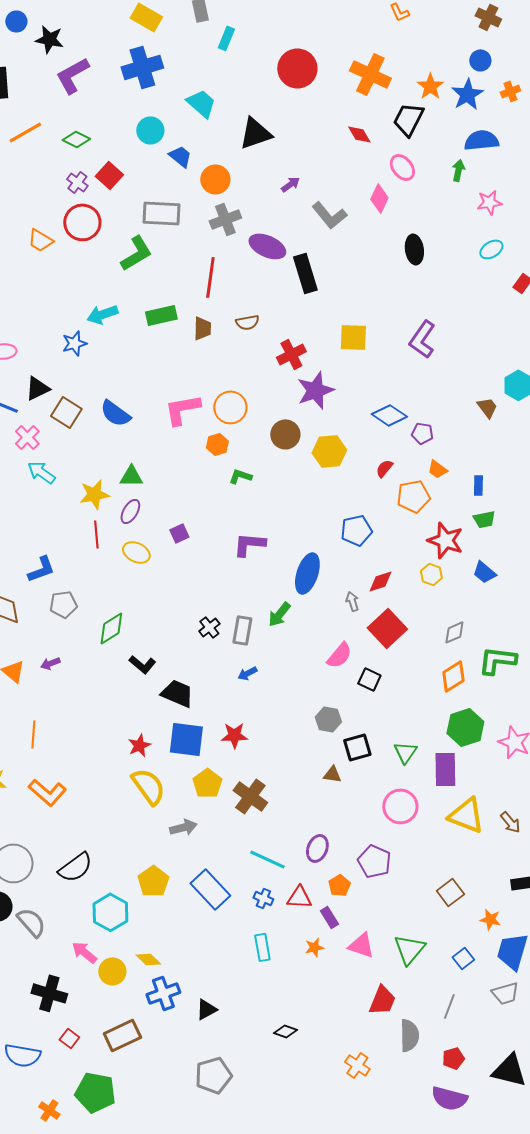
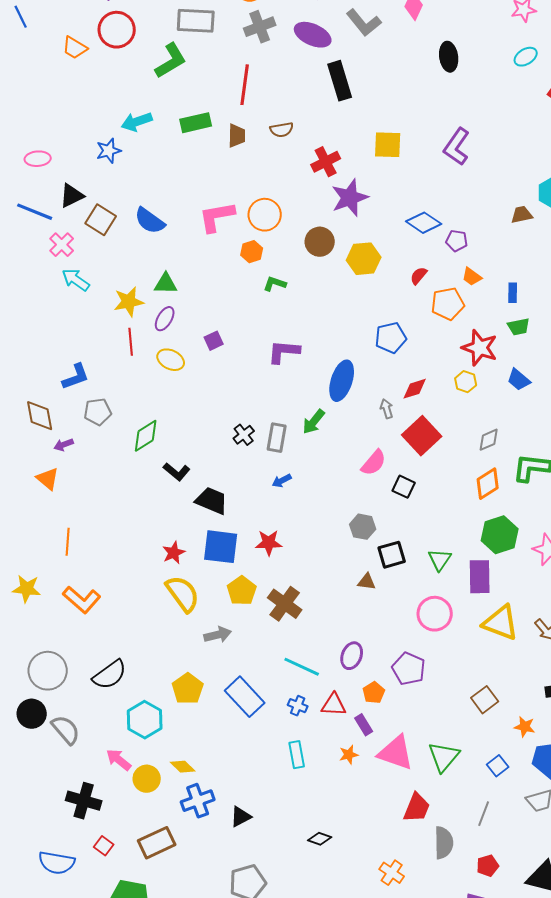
purple ellipse: (267, 246) -> (313, 35), moved
brown trapezoid: (487, 407) -> (522, 215), turned -65
purple arrow: (50, 663) -> (64, 445), moved
pink triangle: (361, 945) -> (396, 753), size x1.4

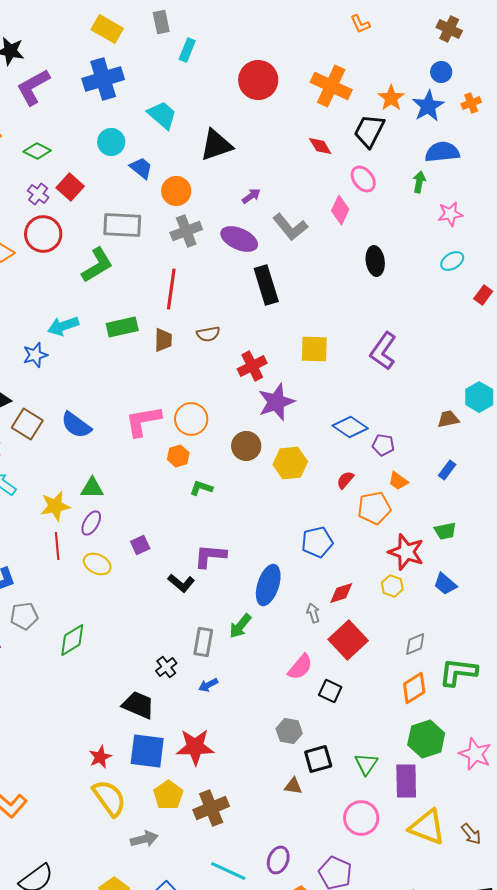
blue rectangle: (513, 293) -> (447, 470), moved, turned 36
black cross: (244, 435) -> (166, 667), moved
black L-shape: (177, 472) -> (181, 583), moved
red star: (269, 543) -> (195, 747), size x1.4
brown cross: (285, 604) -> (211, 808), turned 32

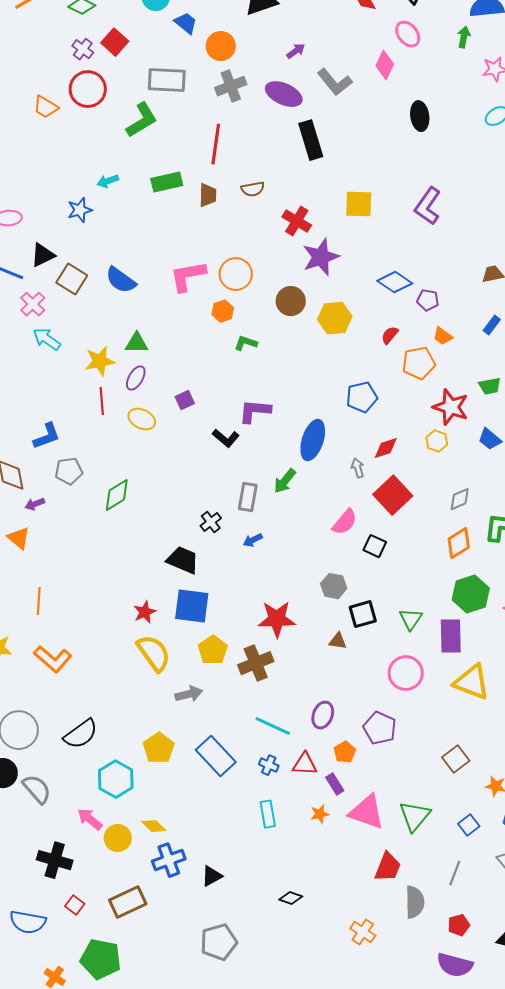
cyan arrow: (63, 326) -> (108, 181), size x0.7
red cross: (252, 366) -> (297, 221), turned -32
red star: (195, 747) -> (277, 619), moved

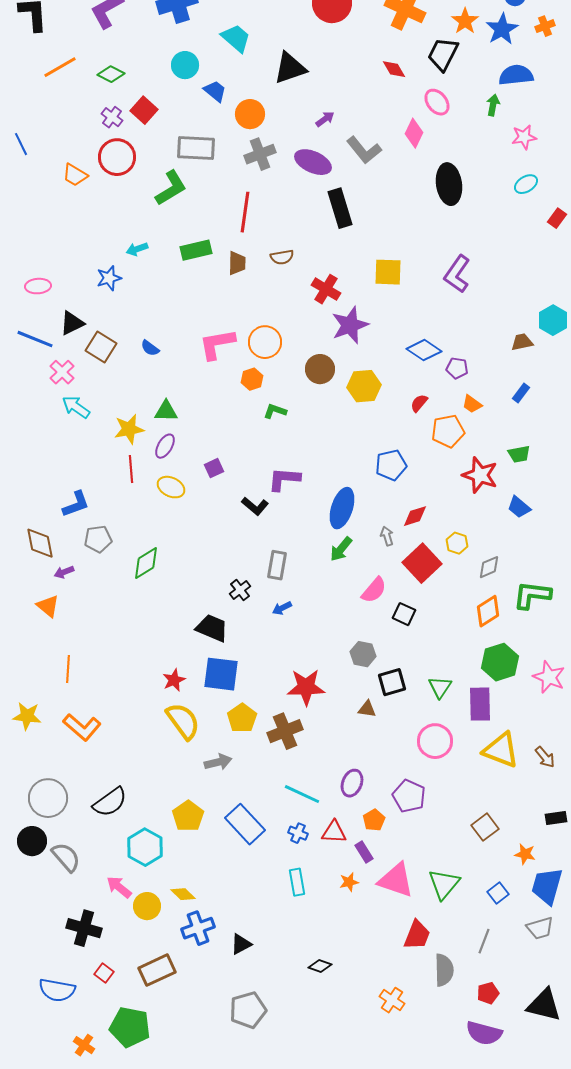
black ellipse: (420, 116) -> (449, 184), size x1.4
blue semicircle: (121, 280) -> (150, 348), size x0.6
yellow hexagon: (437, 441) -> (457, 543), moved
green arrow: (285, 481) -> (341, 549), moved

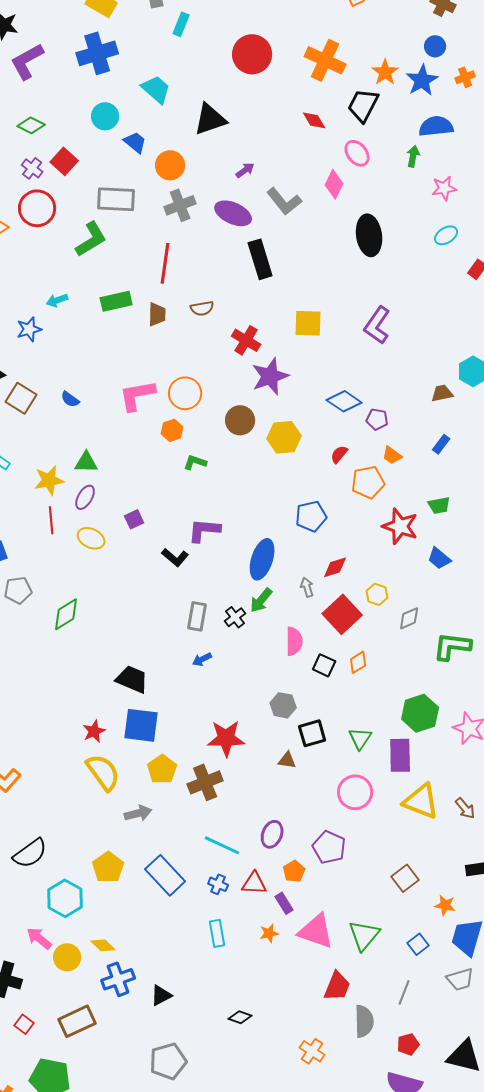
black cross: (240, 590) -> (235, 617), moved
pink semicircle: (374, 590) -> (294, 641), turned -40
orange diamond: (488, 611) -> (358, 662), moved, size x0.7

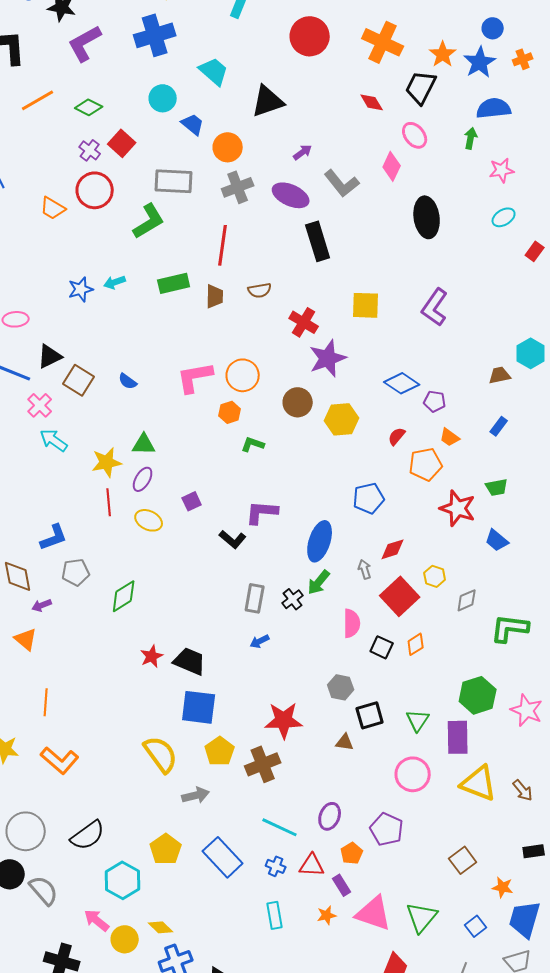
blue star: (29, 329) -> (81, 289), moved
red star: (94, 731) -> (152, 656), moved

